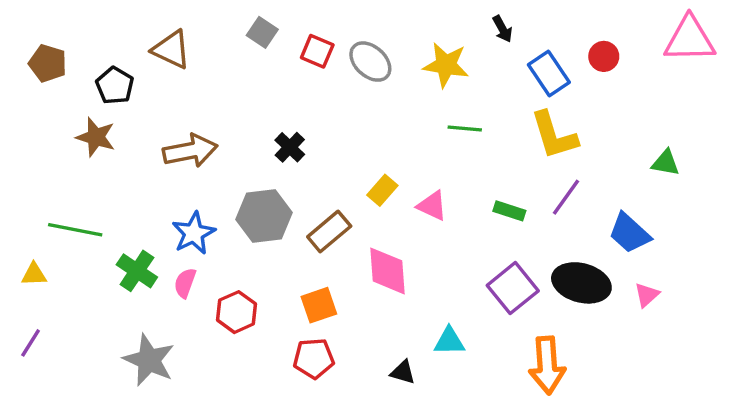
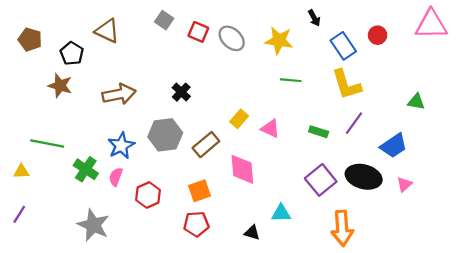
blue trapezoid: (630, 233) -> (394, 146), turned -76

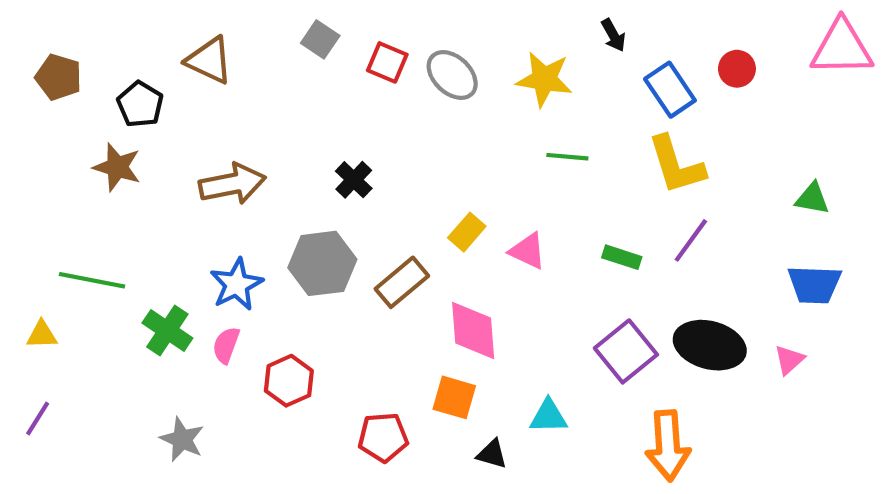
blue trapezoid: (394, 146) -> (814, 284), moved, turned 36
orange square: (199, 191) -> (454, 397), moved, turned 35
gray star: (93, 225) -> (182, 439), size x0.7

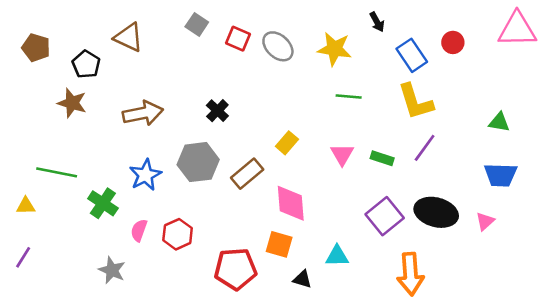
pink triangle: (528, 251) -> (342, 154), moved, turned 35
pink semicircle: (226, 345) -> (139, 230), moved
red pentagon: (383, 437) -> (235, 269), size x1.4

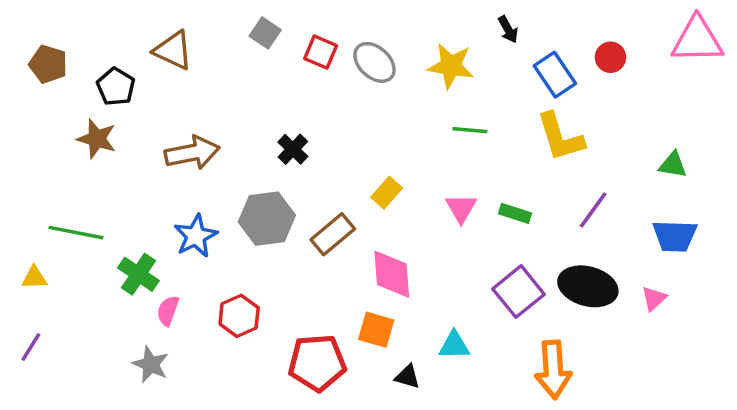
purple line: (425, 148) -> (593, 210), moved
pink semicircle: (139, 230) -> (168, 311), moved

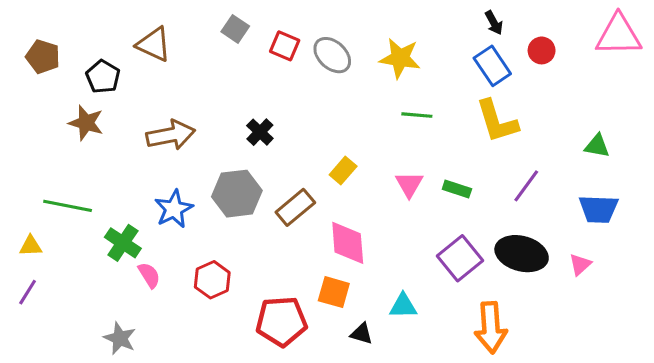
black arrow: (508, 29) -> (494, 23), moved
pink semicircle: (168, 311) -> (149, 275), turned 128
purple line: (31, 347) -> (28, 292), moved
gray star: (151, 364) -> (120, 338), moved

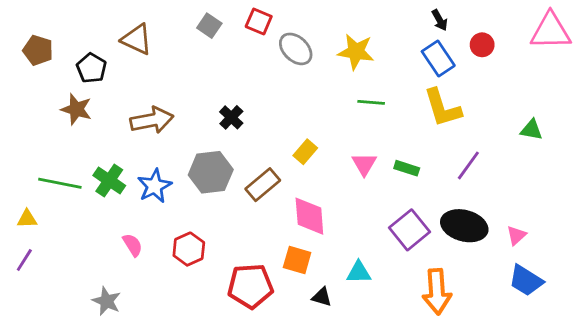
red square: (285, 46) -> (259, 22), moved
blue trapezoid: (599, 209) -> (526, 281), moved, turned 30
green cross: (123, 243) -> (109, 180), moved

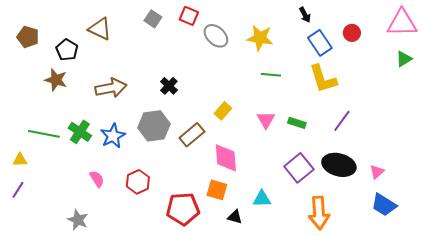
black arrow: (440, 20) -> (305, 15), moved
green triangle: (531, 130) -> (404, 59), moved, turned -42

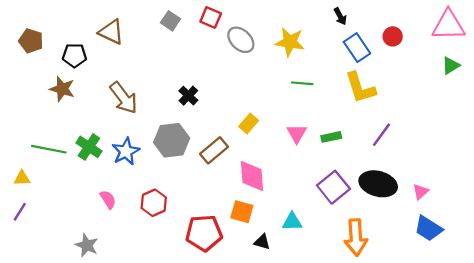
black pentagon: (67, 50) -> (74, 55), turned -30
brown arrow: (111, 88) -> (124, 98), turned 64
green rectangle: (297, 123) -> (331, 137), turned -30

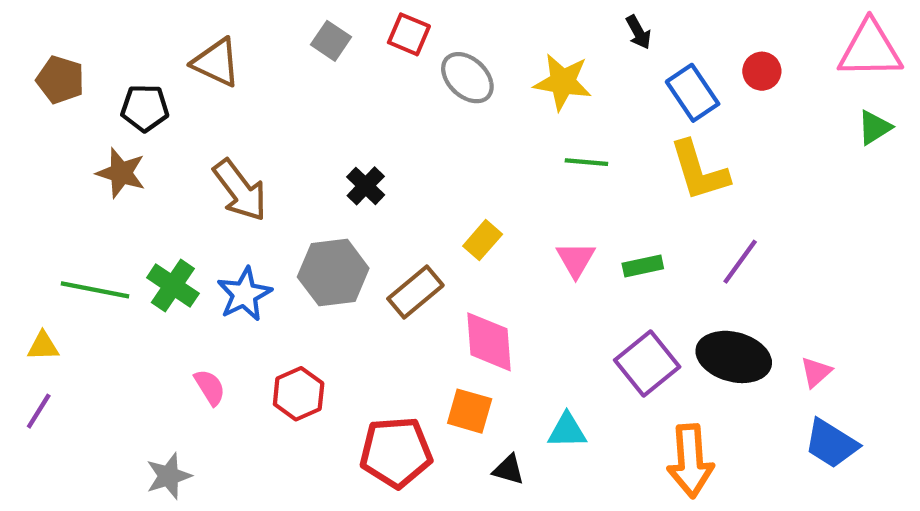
black arrow: (340, 16) -> (638, 32), moved
gray star: (87, 245) -> (169, 476), turned 30

